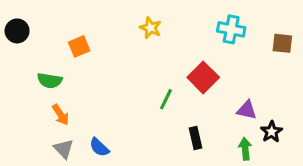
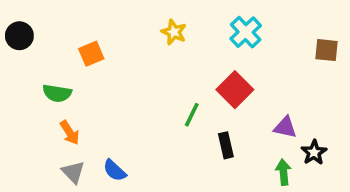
cyan cross: (231, 29) -> (246, 32), moved, turned 36
black rectangle: (195, 138) -> (226, 145), moved

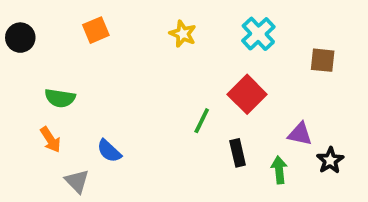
brown square: (326, 50) -> (323, 60), moved
orange square: (91, 54) -> (96, 30), moved
orange arrow: (70, 133) -> (51, 140), moved
blue semicircle: (115, 170) -> (109, 151), moved
green arrow: (283, 172) -> (279, 170), moved

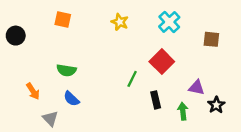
orange square: (96, 30) -> (63, 19), turned 35
black circle: (20, 38) -> (16, 36), moved
green semicircle: (60, 98) -> (66, 70), moved

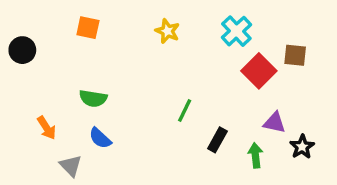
red square: (162, 62) -> (259, 71), moved
black rectangle: (156, 100) -> (217, 140), turned 42

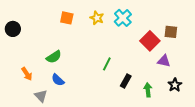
orange square: (88, 28) -> (67, 18), moved
cyan cross: (236, 31) -> (123, 18), moved
green semicircle: (93, 98) -> (54, 57), turned -42
purple triangle: (274, 123) -> (164, 61), moved

